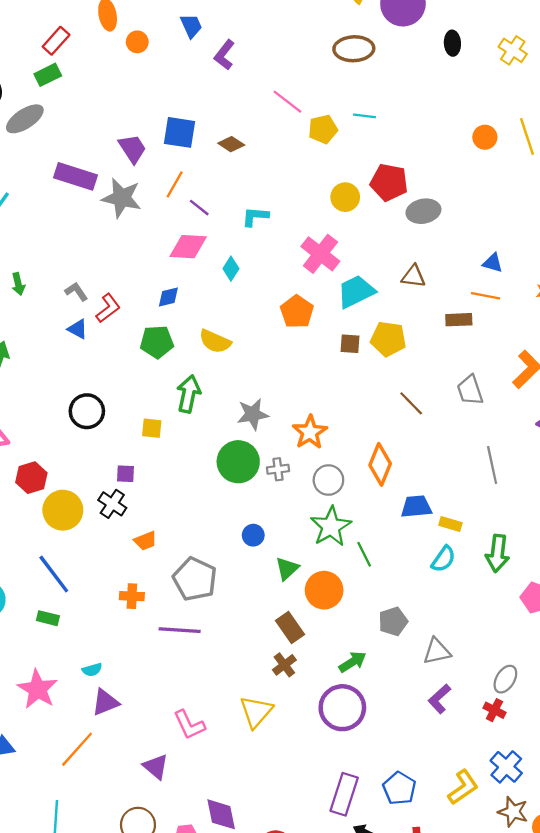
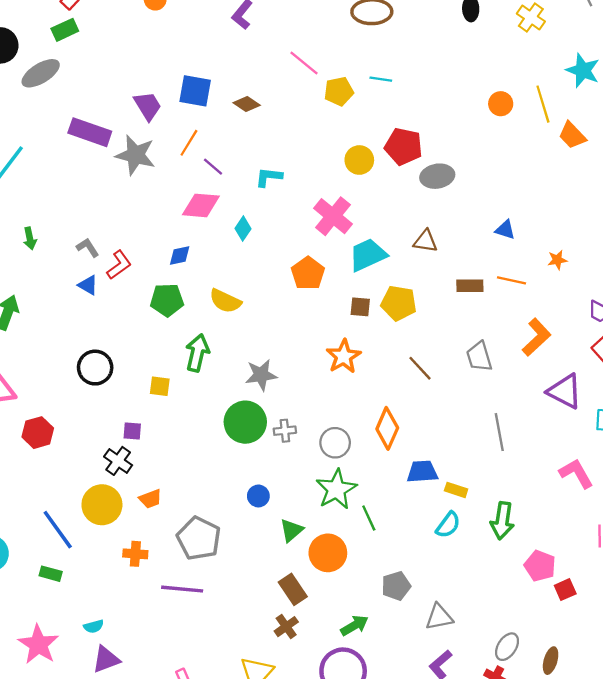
orange line: (486, 296) -> (511, 280), moved
orange star: (310, 432) -> (344, 356), moved
yellow circle: (63, 510) -> (102, 505), moved

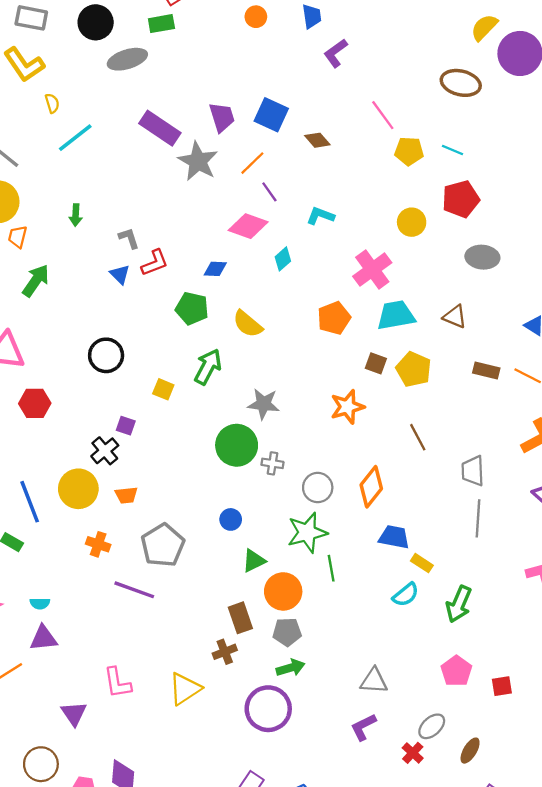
red pentagon: (404, 146) -> (461, 199), moved, turned 30
gray trapezoid: (479, 357) -> (473, 471), moved
pink pentagon: (540, 566) -> (456, 671), moved
gray pentagon: (396, 586) -> (287, 632), moved

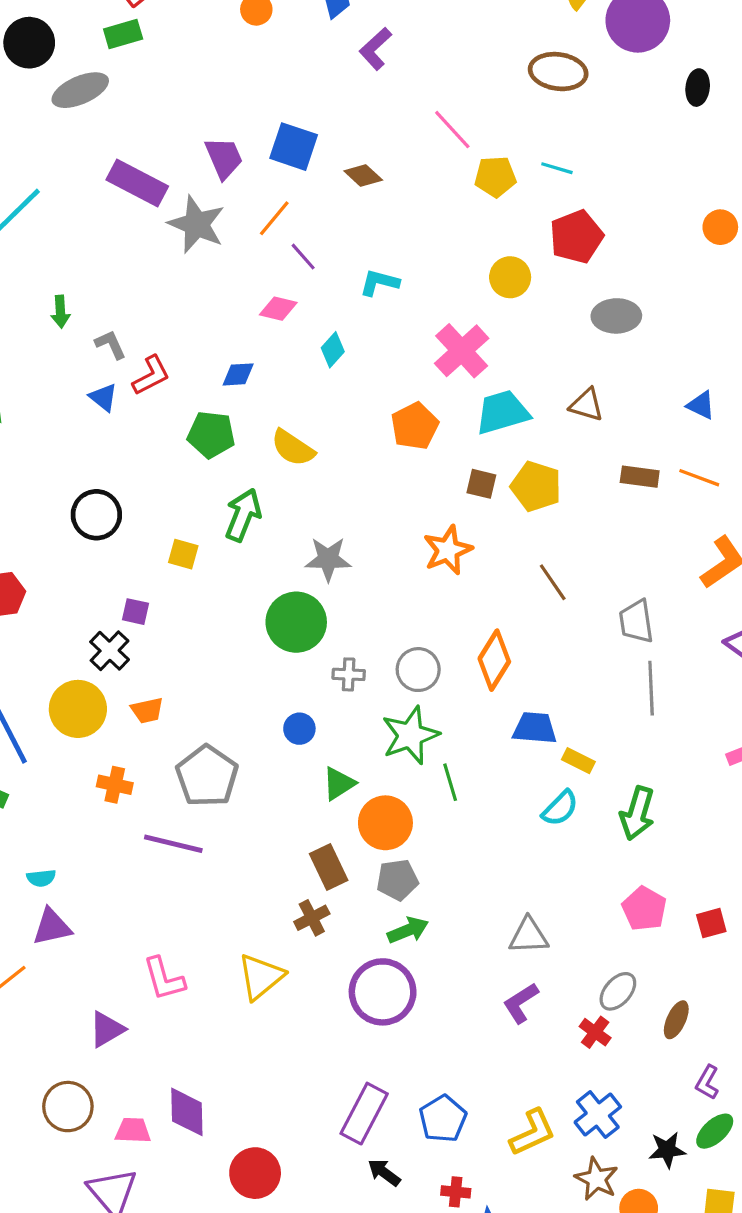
green arrow: (76, 215) -> (60, 312), moved
pink diamond: (248, 226) -> (278, 309), size x0.7
gray cross: (272, 463) -> (349, 674), moved
purple triangle: (74, 714) -> (107, 1029), turned 40

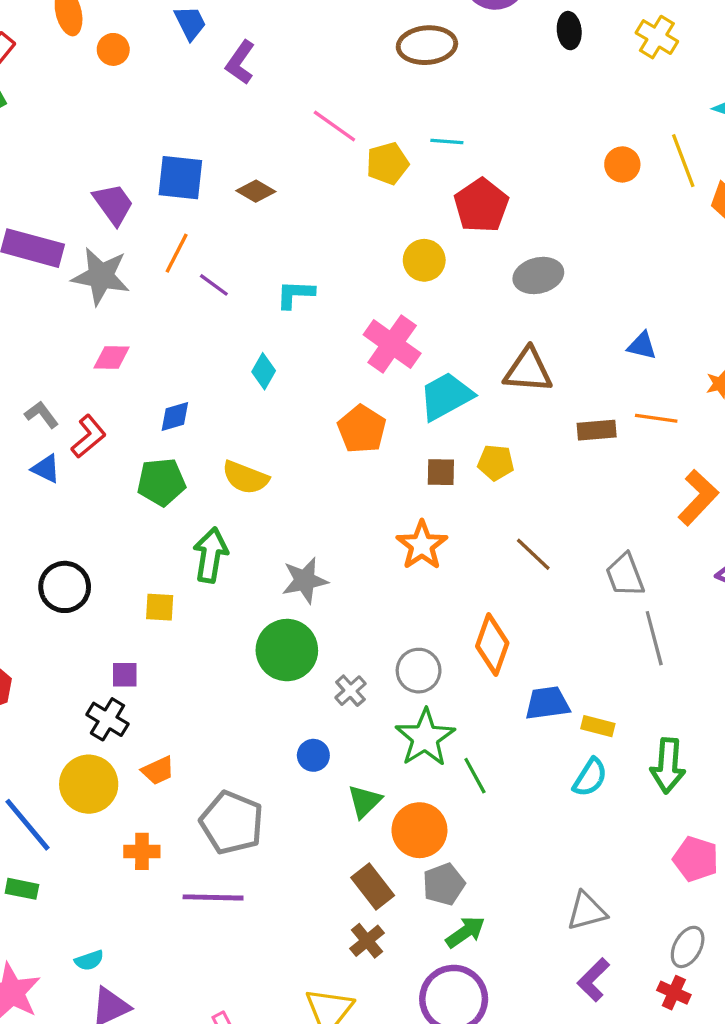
pink diamond: (278, 309) -> (112, 358), moved
brown triangle: (587, 405) -> (528, 370), size x1.4
yellow pentagon: (536, 486) -> (496, 463), size x0.7
gray cross: (349, 674) -> (350, 691), turned -32

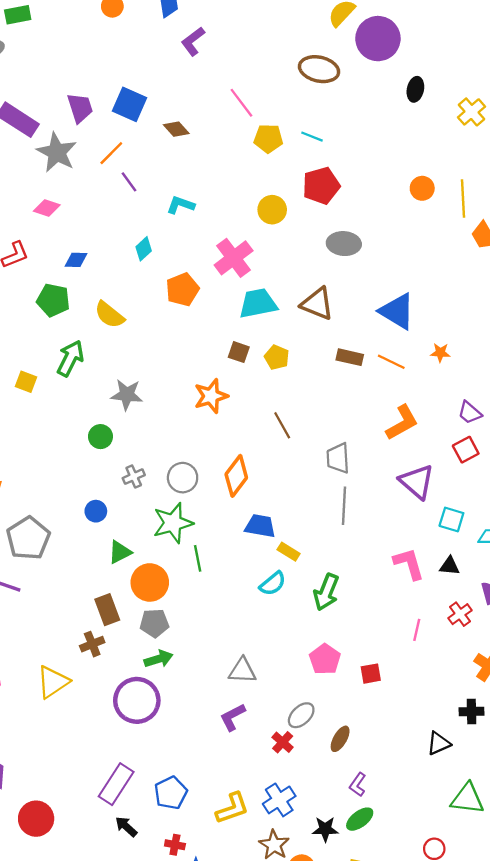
blue triangle: (642, 346) -> (397, 311), size x1.8
orange pentagon: (362, 429) -> (182, 290), moved
green circle: (287, 650) -> (100, 437), size x0.6

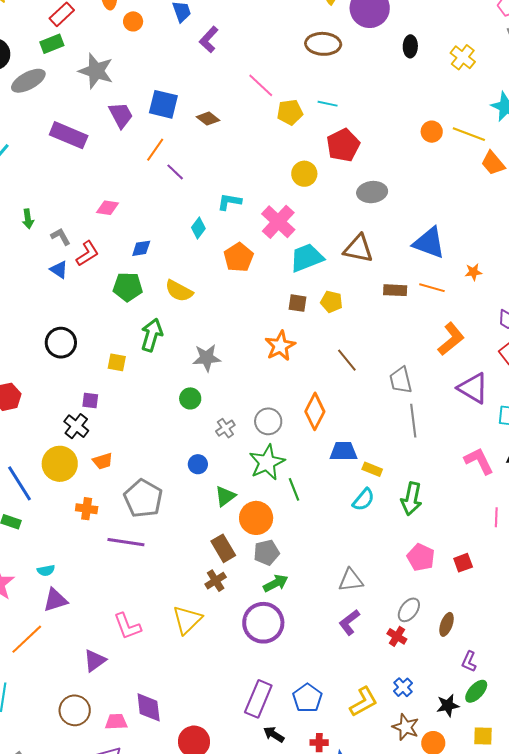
gray star: (57, 152) -> (96, 71), moved
yellow line: (463, 199) -> (469, 134), turned -56
cyan L-shape: (181, 205) -> (229, 202), moved
blue cross: (279, 800) -> (403, 687), size x0.7

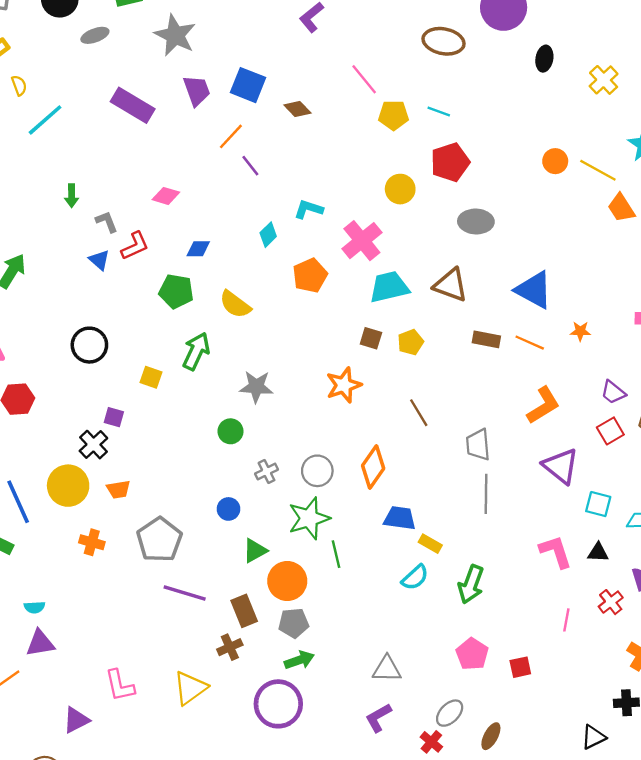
gray ellipse: (28, 81) -> (95, 35), size x0.7
yellow pentagon: (331, 302) -> (411, 342), turned 30
purple line: (126, 542) -> (185, 593), moved

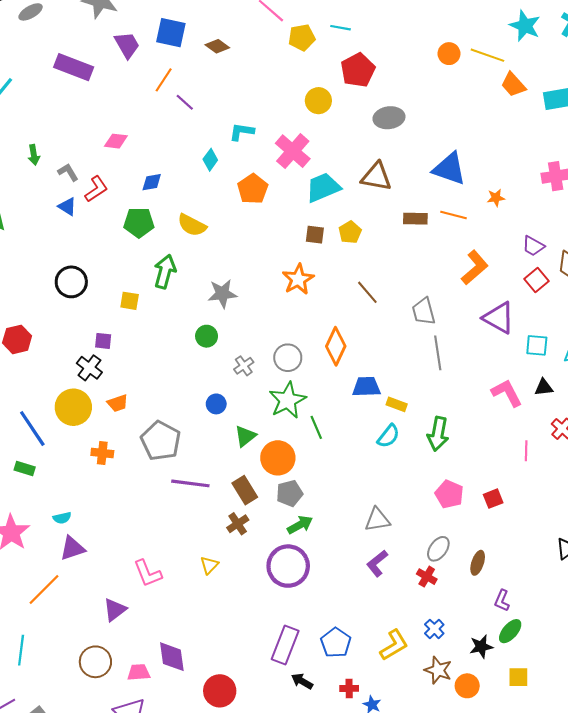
yellow triangle: (190, 688) -> (209, 565), size x0.6

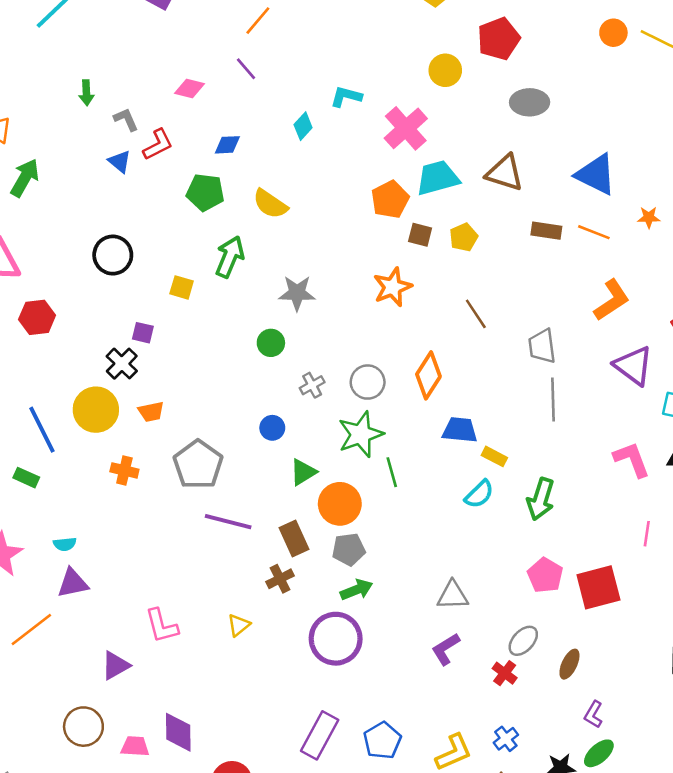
purple line: (185, 102) -> (246, 69), moved
orange pentagon: (253, 189) -> (390, 199), moved
red square: (493, 499) -> (598, 587), size x1.8

